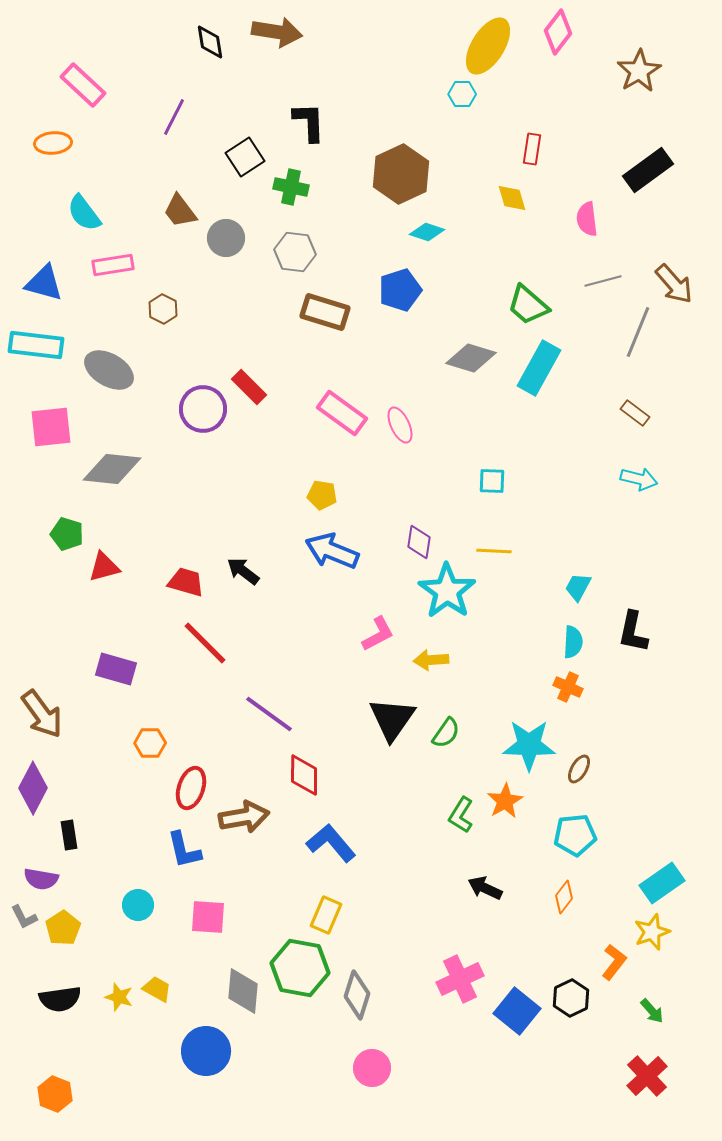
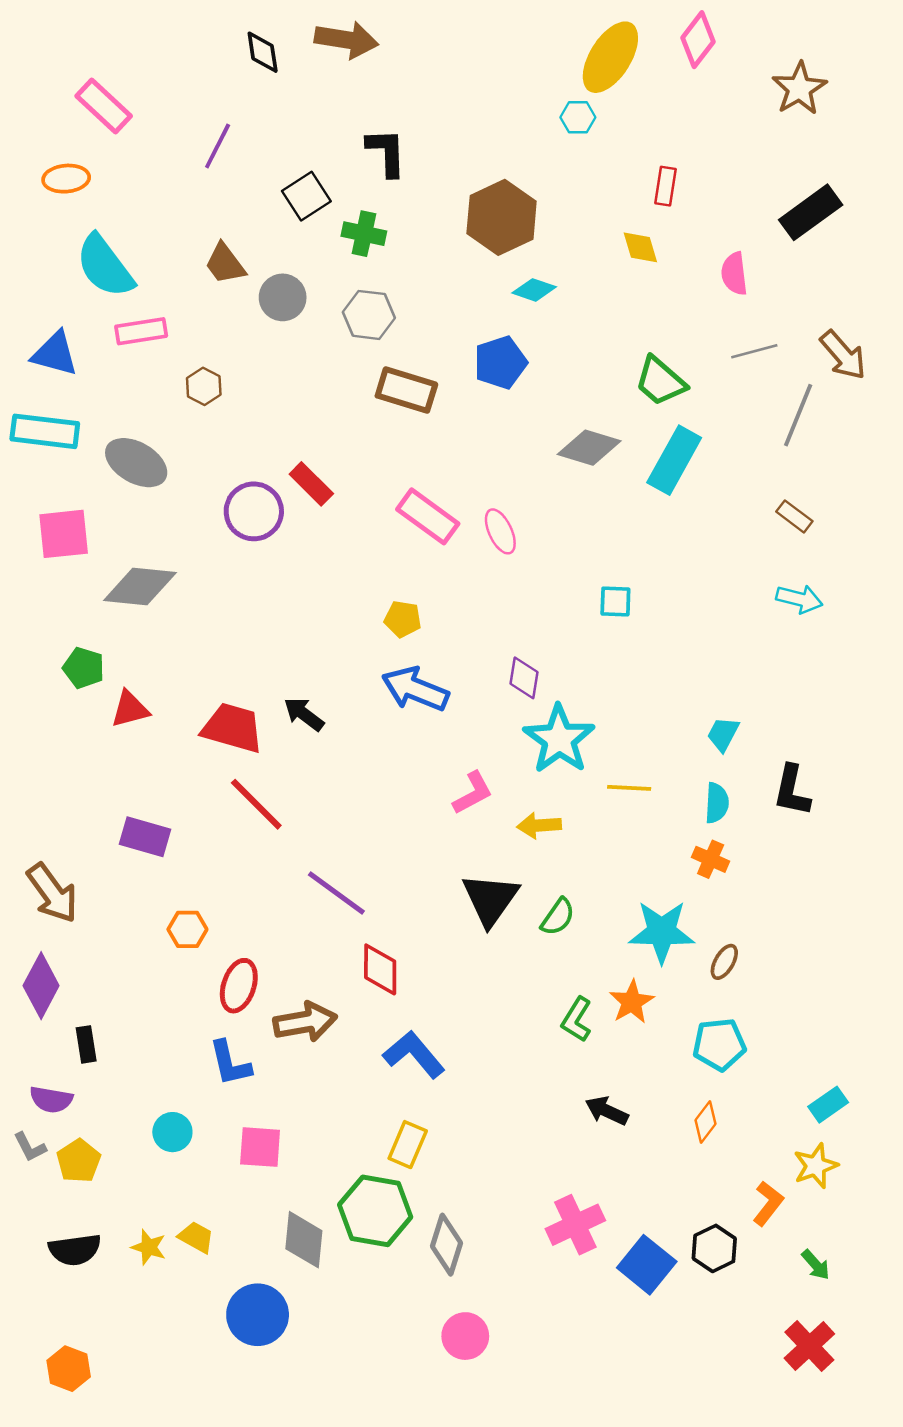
cyan semicircle: (84, 213) -> (105, 266), size x1.4
yellow line: (494, 551) -> (629, 788), moved
red trapezoid: (186, 582) -> (233, 728), size x1.4
cyan rectangle: (662, 883) -> (828, 1105), size x0.7

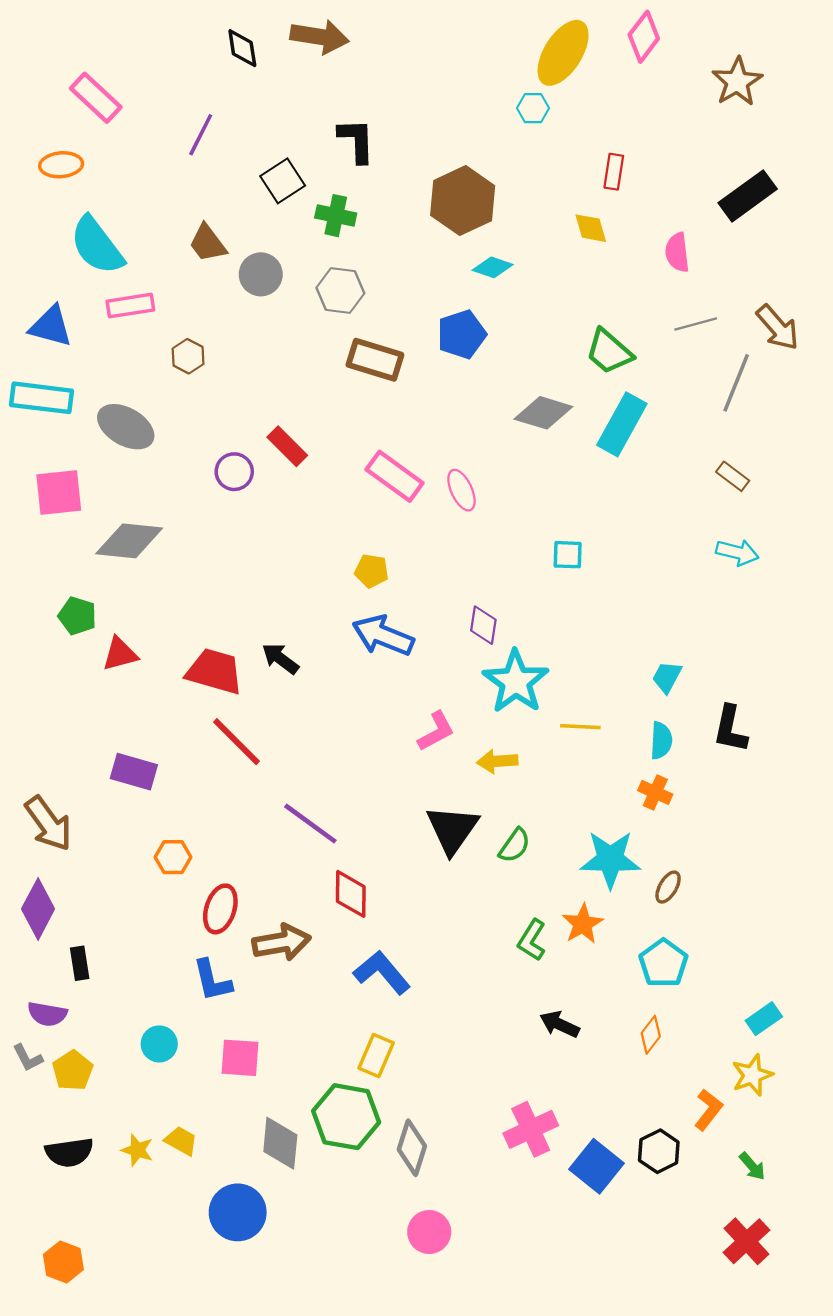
purple circle: (254, 511) -> (234, 472), size x0.7
cyan pentagon: (719, 1044) -> (663, 963), turned -30

